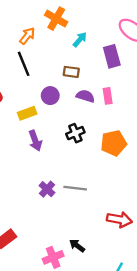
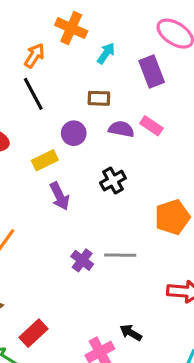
pink rectangle: (108, 96) -> (151, 126), turned -42
orange pentagon: (114, 143) -> (172, 217), moved

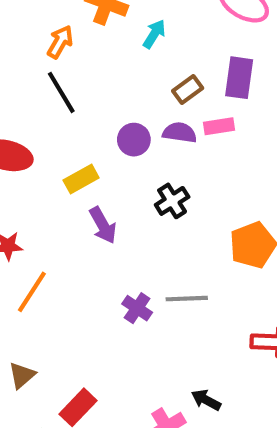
purple rectangle: (152, 72) -> (239, 78), moved, turned 32
brown rectangle: (99, 98) -> (188, 89), moved, turned -35
pink rectangle: (151, 126) -> (219, 126), turned -40
purple circle: (74, 133) -> (134, 140), moved

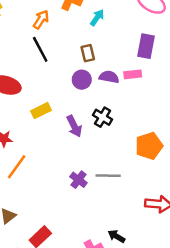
brown rectangle: (188, 89) -> (88, 53), moved, turned -70
yellow rectangle: (81, 179) -> (41, 111), moved
black cross: (172, 201) -> (102, 117), turned -30
purple arrow: (103, 225) -> (74, 126), moved

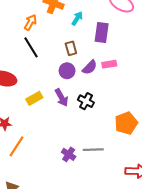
purple rectangle: (146, 46) -> (102, 32), moved
purple semicircle: (109, 77) -> (90, 67), turned 126
purple arrow: (74, 126) -> (62, 98), moved

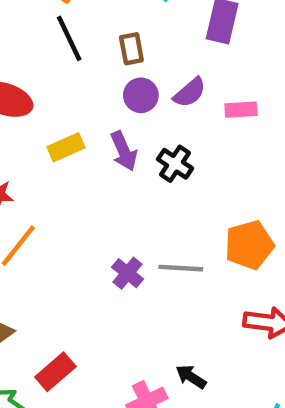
brown rectangle: (71, 48) -> (131, 49), moved
pink rectangle: (109, 64) -> (241, 110), moved
orange pentagon: (126, 123) -> (249, 245), moved

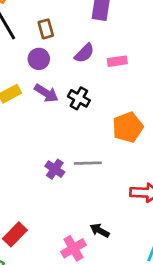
purple circle: (141, 95) -> (39, 59), moved
purple arrow: (124, 151) -> (46, 93), turned -30
orange pentagon: (249, 245) -> (128, 127), moved

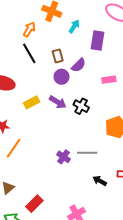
purple semicircle: (84, 53) -> (79, 65), moved
purple circle: (39, 59) -> (62, 77), moved
black arrow: (100, 231) -> (100, 181), moved

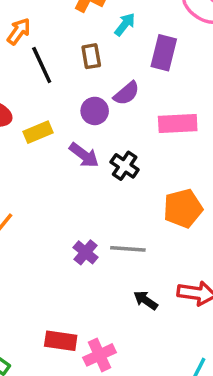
orange arrow: (29, 29) -> (19, 31), moved
brown rectangle: (58, 56) -> (91, 56), moved
pink rectangle: (109, 80) -> (178, 123), size x1.5
yellow rectangle: (32, 102) -> (38, 132), moved
red rectangle: (34, 204) -> (61, 341), moved, turned 48

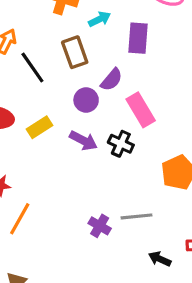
cyan arrow: (125, 24) -> (100, 19), turned 35
brown rectangle: (91, 56) -> (75, 52), size x1.4
pink rectangle: (178, 123) -> (141, 110), moved, turned 72

